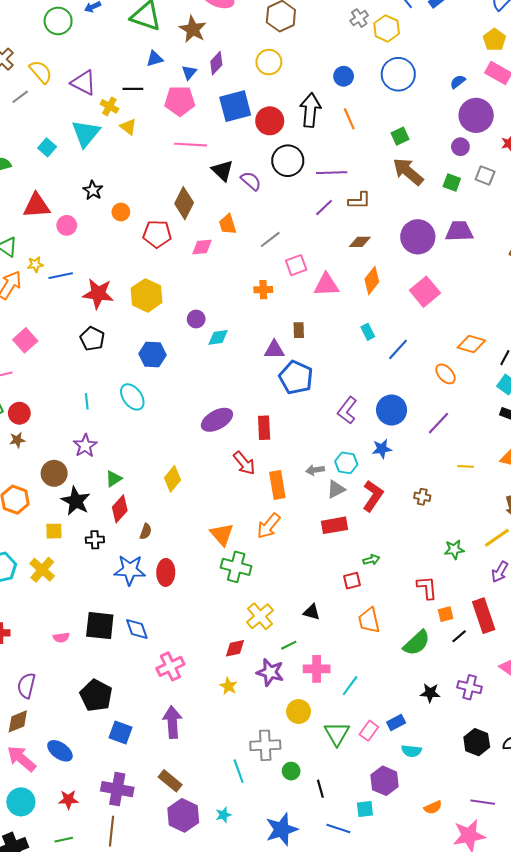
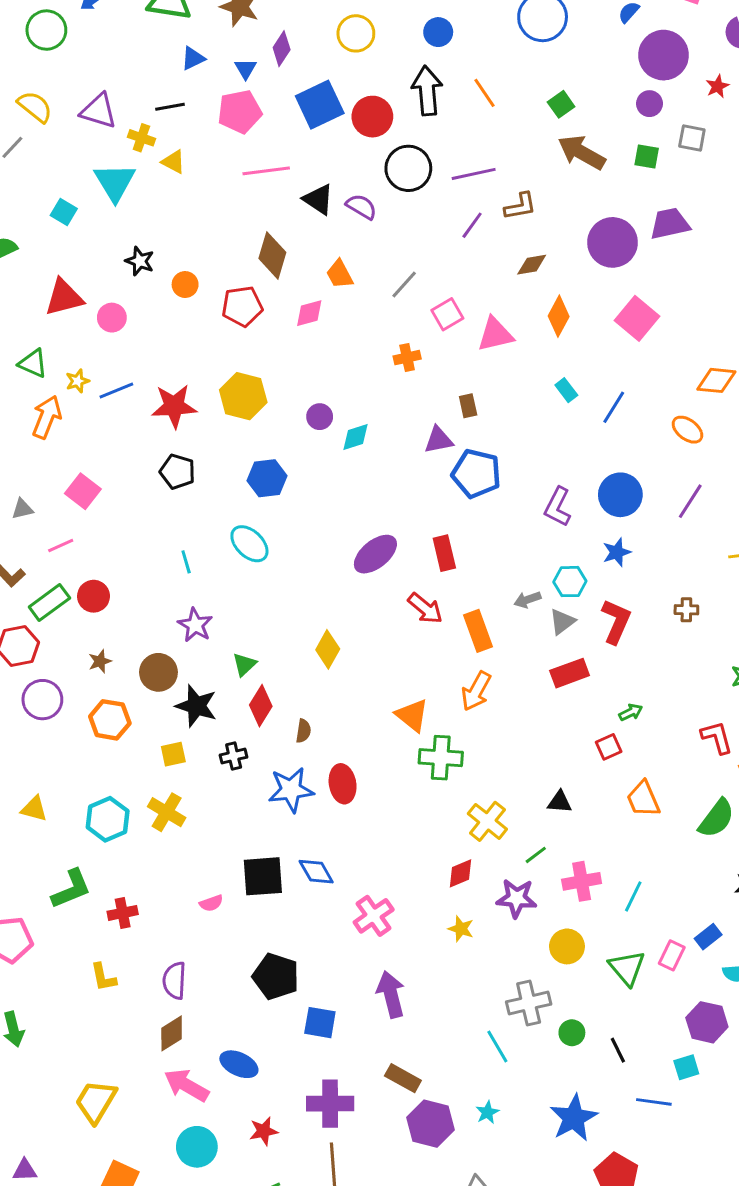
blue circle: (344, 76) -> (438, 32), moved
brown star: (17, 440) -> (100, 661), moved

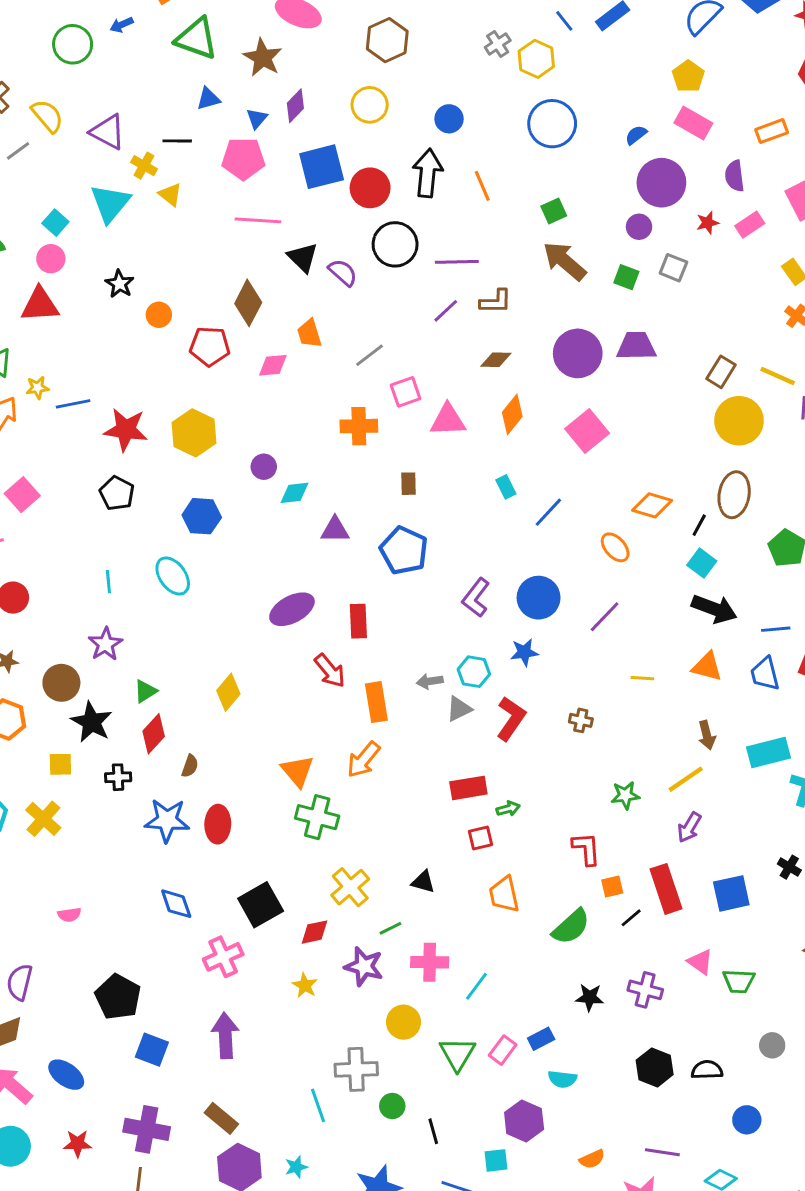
pink circle: (112, 318) -> (51, 259), moved
orange cross: (407, 358) -> (359, 426), size x1.4
purple triangle: (438, 440) -> (335, 530), moved
red rectangle: (570, 673) -> (468, 788), moved
black square: (263, 876) -> (261, 905), moved, turned -36

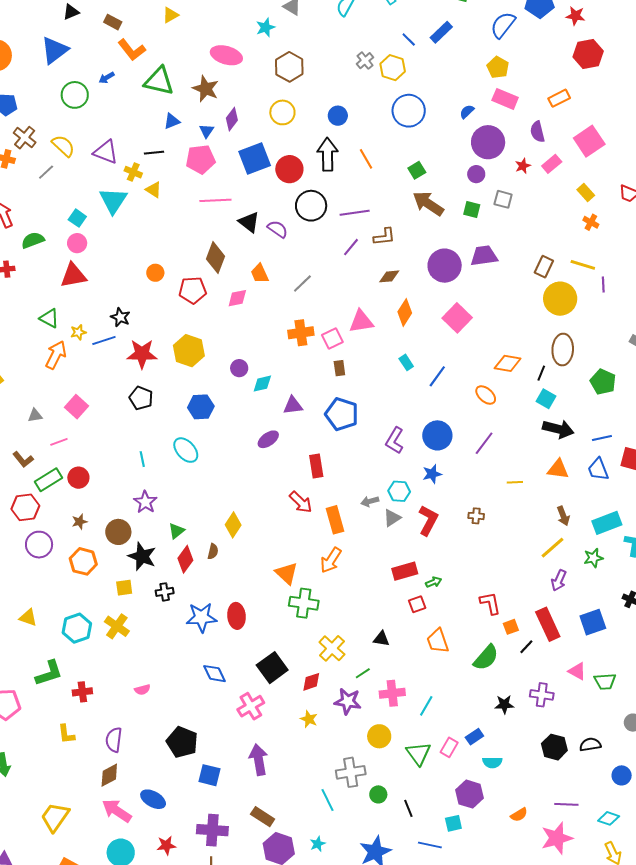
black star: (120, 284) -> (120, 317), moved
pink square: (406, 392) -> (332, 339), moved
purple ellipse: (292, 609) -> (268, 439), moved, size x0.7
brown semicircle: (190, 766) -> (213, 551), moved
green star: (625, 795) -> (593, 558), moved

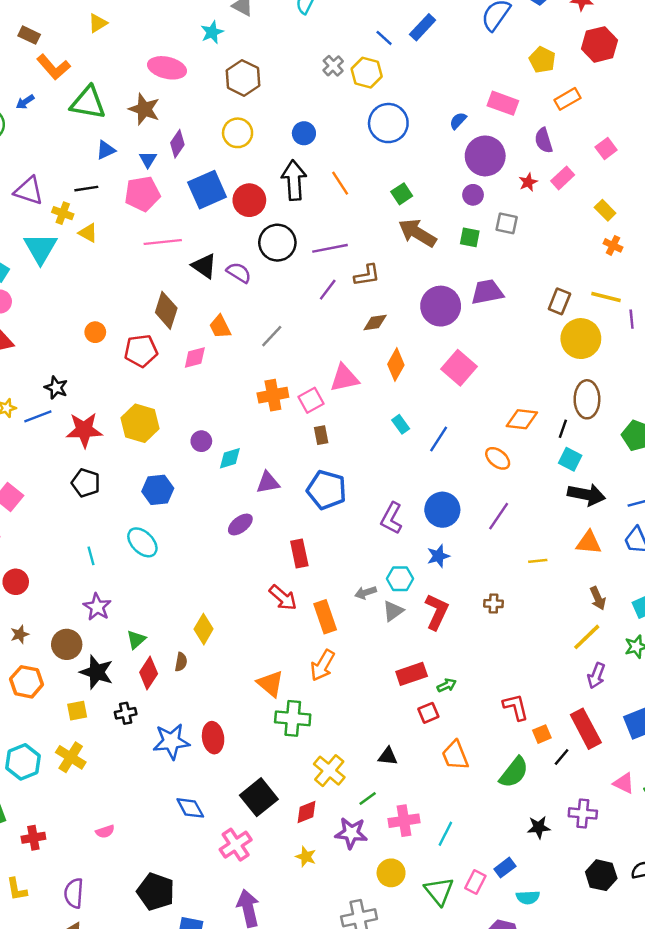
yellow pentagon: (498, 67) -> (542, 60), moved
pink square: (589, 141) -> (606, 149), size x0.6

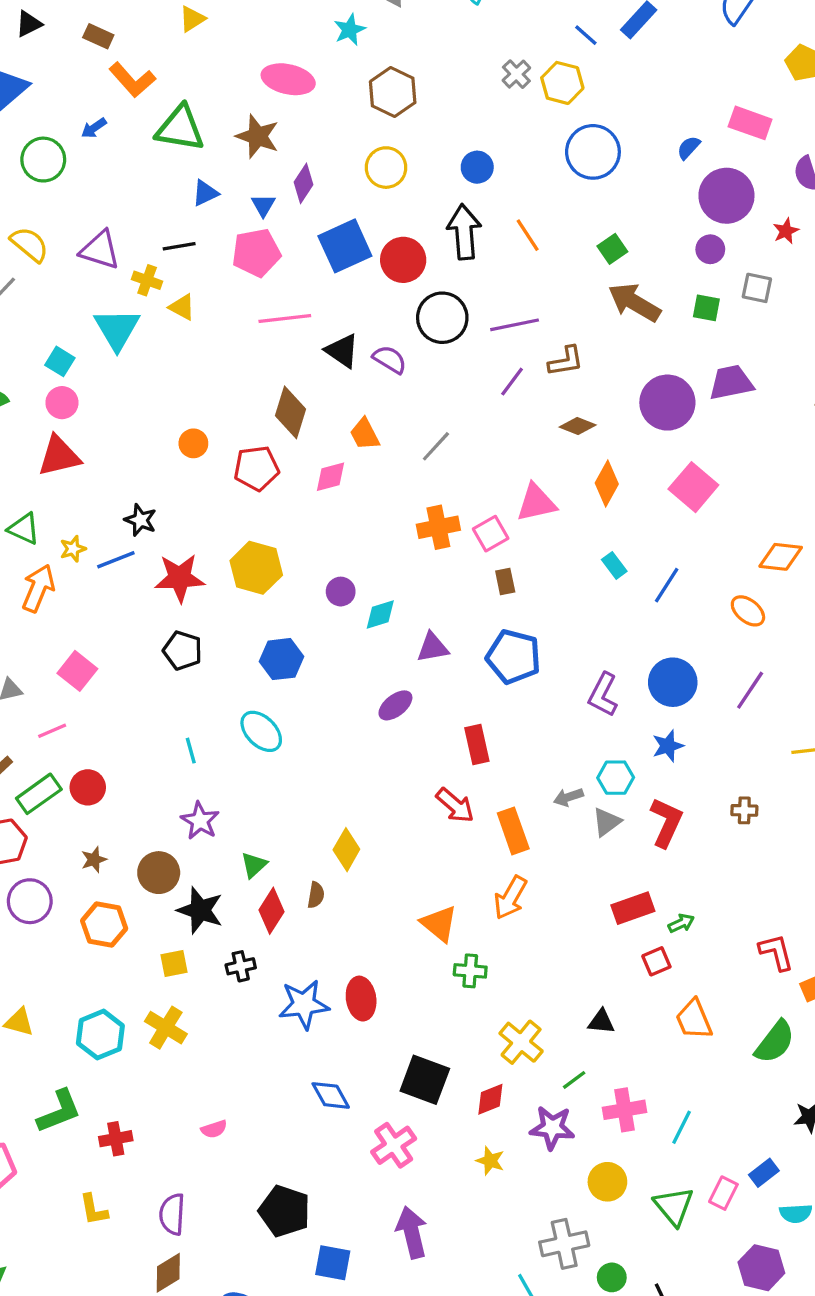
brown diamond: (375, 322) -> (578, 426), turned 30
green cross: (293, 718) -> (470, 971), size x0.7
black square: (259, 797) -> (425, 1080), turned -30

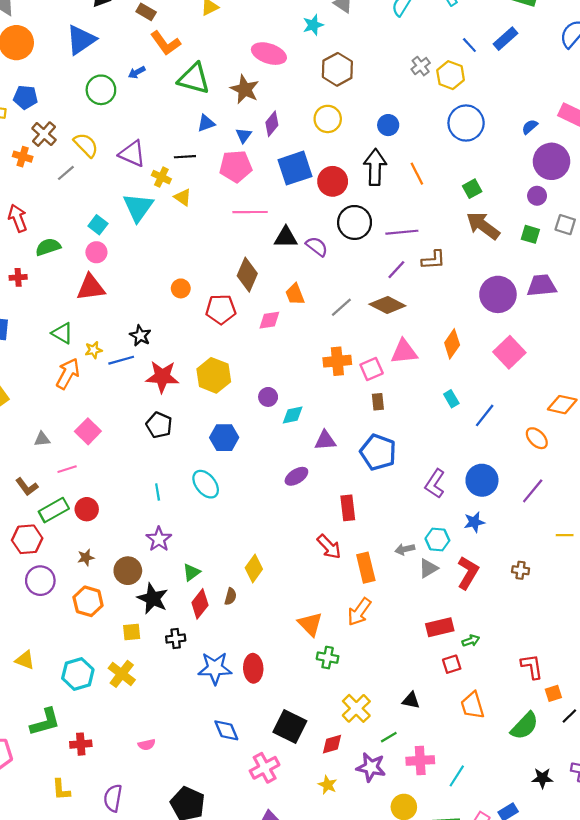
black triangle: (342, 351) -> (286, 237), turned -40
brown diamond: (578, 426) -> (387, 305), moved, size x1.5

